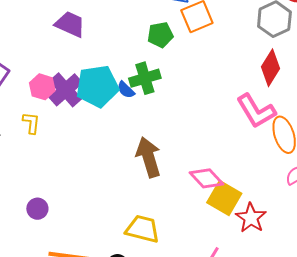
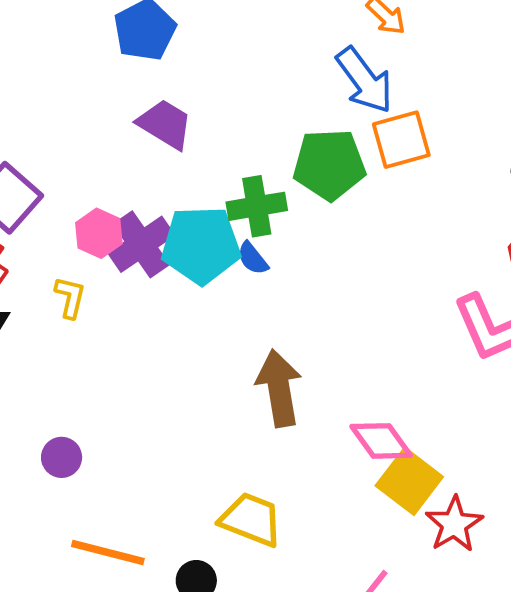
green pentagon: (160, 35) -> (329, 165), size x1.5
green cross: (145, 78) -> (257, 206), moved

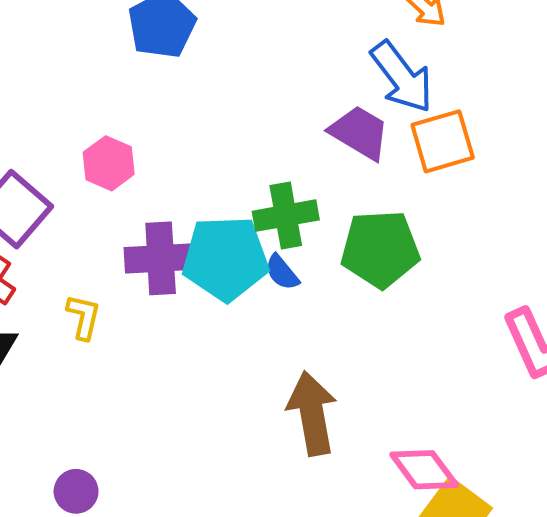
purple trapezoid: (165, 124) -> (360, 133), moved
green pentagon: (329, 165) -> (380, 249), moved
pink hexagon: (99, 233) -> (109, 163), moved
purple cross: (141, 244) -> (161, 258), turned 32

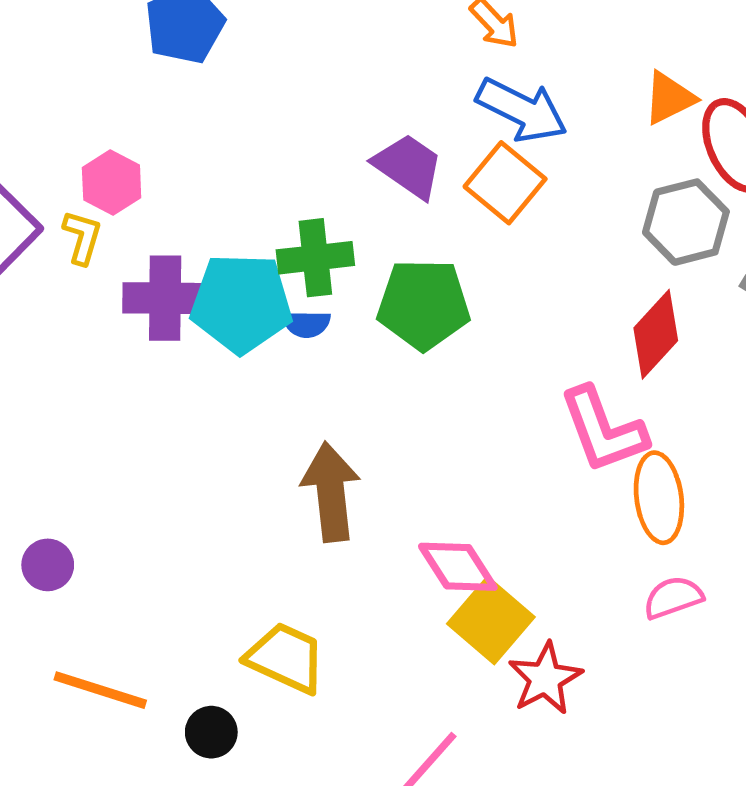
blue arrow: (402, 77) -> (522, 110), moved, turned -30
orange square: (443, 141) -> (505, 183), turned -38
blue semicircle: (282, 272) -> (306, 324), turned -54
yellow L-shape: (84, 317) -> (82, 237), moved

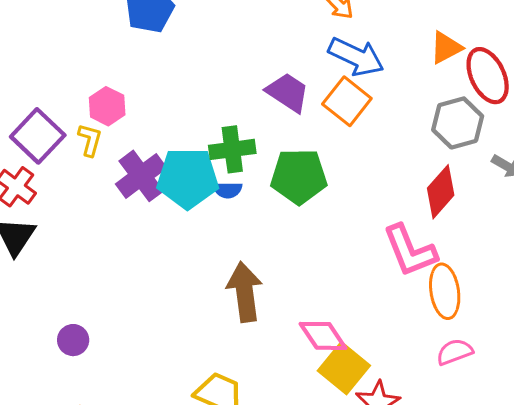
purple cross: (165, 298) -> (141, 176), turned -36

